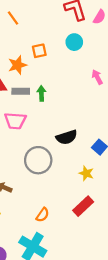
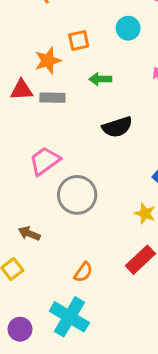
green arrow: (41, 93) -> (100, 79), moved, turned -88
pink trapezoid: (15, 121) -> (45, 161), moved, turned 140
black semicircle: (67, 137) -> (117, 127), moved

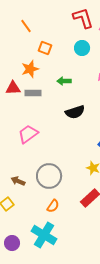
orange square: (79, 41) -> (45, 48), moved, turned 32
gray circle: (77, 195) -> (49, 176), moved

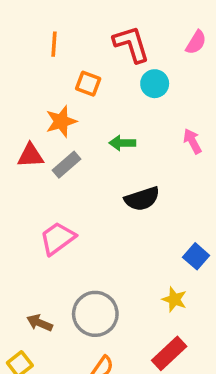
red L-shape: (83, 18) -> (131, 44), moved
orange line: (26, 26) -> (54, 44), turned 40
gray rectangle: (33, 93) -> (67, 165), turned -42

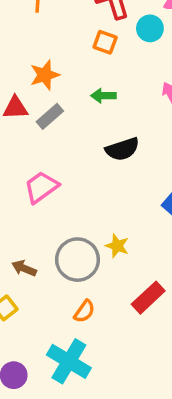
orange square: (88, 84) -> (105, 42), moved
cyan circle: (155, 84) -> (150, 28), moved
yellow star: (174, 299) -> (117, 246), moved

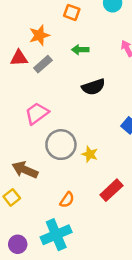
orange square: (105, 42) -> (72, 12), moved
gray circle: (77, 260) -> (61, 145), moved
brown arrow: (24, 268) -> (25, 170), size x1.5
cyan cross: (69, 361) -> (56, 235), turned 36

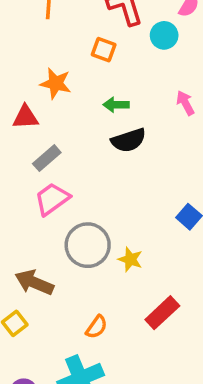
orange star: (39, 35) -> (56, 83), turned 30
gray rectangle: (43, 64) -> (47, 158), moved
black semicircle: (93, 87) -> (129, 140), moved

